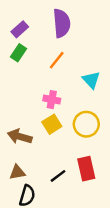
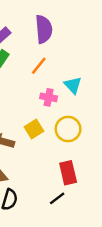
pink cross: (52, 100) -> (49, 97), moved
black line: (58, 176) -> (57, 198), moved

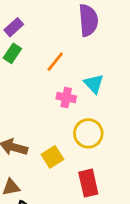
purple semicircle: (44, 29) -> (88, 20), moved
yellow square: (34, 129) -> (52, 157), moved

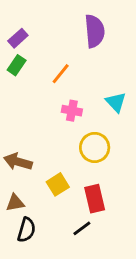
cyan triangle: (94, 84) -> (116, 102), moved
yellow square: (52, 157) -> (58, 184), moved

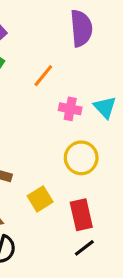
pink cross: (72, 111) -> (70, 109), moved
black line: (82, 228) -> (84, 248), moved

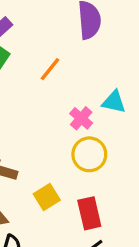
cyan triangle: (105, 107) -> (114, 102), turned -35
pink cross: (70, 109) -> (81, 118), moved, turned 30

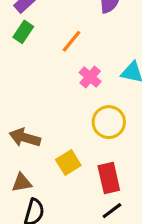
pink cross: (81, 118) -> (90, 77), moved

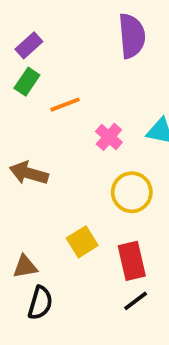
orange line: (71, 41) -> (65, 105), moved, turned 30
brown arrow: (25, 138) -> (29, 173), moved

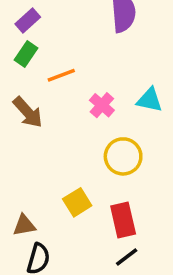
brown arrow: (29, 173) -> (28, 112), moved, turned -148

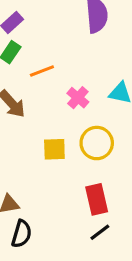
yellow square: (77, 202) -> (54, 149), moved, turned 30

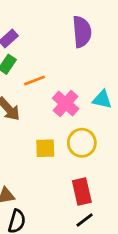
pink cross: (78, 98) -> (66, 103), size x1.4

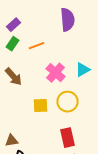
orange line: (34, 80) -> (37, 46), moved
cyan triangle: (102, 99) -> (83, 70), turned -42

